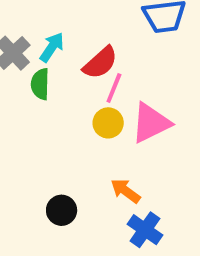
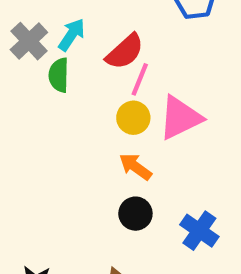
orange arrow: (126, 191) -> (135, 167), moved
black circle: (62, 210) -> (135, 214), moved
blue cross: (145, 230) -> (199, 231), moved

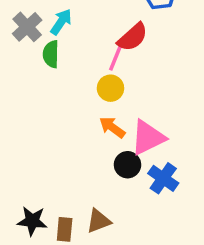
red semicircle: (125, 52) -> (133, 37), moved
pink triangle: (180, 118) -> (148, 138), moved
black circle: (135, 214) -> (128, 165), moved

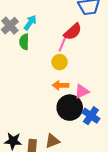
orange arrow: (112, 127) -> (61, 85), turned -35
pink triangle: (148, 138) -> (82, 91), size x0.7
black circle: (128, 165) -> (70, 108), size x1.6

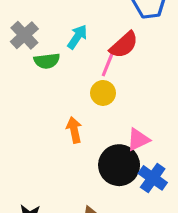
cyan arrow: (30, 23) -> (77, 37), moved
green semicircle: (24, 42) -> (47, 61), turned -98
orange arrow: (61, 85) -> (74, 130), moved, turned 77

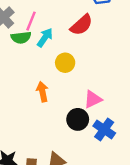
cyan arrow: (77, 37) -> (45, 37), moved
pink line: (108, 64) -> (31, 21), moved
black circle: (119, 165) -> (78, 119), size x0.7

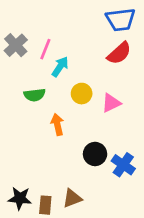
red semicircle: (81, 25) -> (119, 53), moved
green semicircle: (21, 37) -> (35, 95), moved
pink triangle: (93, 99) -> (111, 103), moved

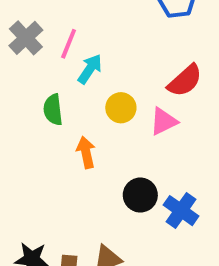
red semicircle: (119, 53) -> (185, 81), moved
green semicircle: (35, 95) -> (53, 110), turned 90

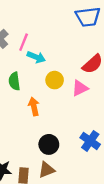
cyan arrow: (90, 69) -> (36, 57), turned 78
black circle: (140, 195) -> (49, 144), moved

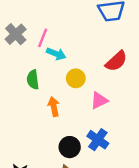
pink triangle: (80, 88) -> (99, 100), moved
blue cross: (90, 141) -> (98, 140), moved

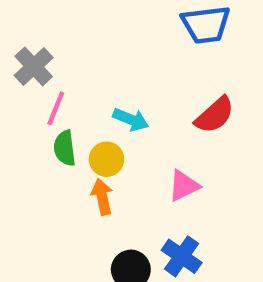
pink line: (43, 38) -> (56, 108), moved
cyan arrow: (56, 54) -> (131, 119), moved
yellow circle: (76, 78) -> (107, 159), moved

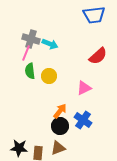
gray cross: (34, 66) -> (31, 39), moved, turned -30
cyan arrow: (131, 119) -> (50, 44), moved
orange arrow: (102, 197) -> (60, 111), moved, turned 49

